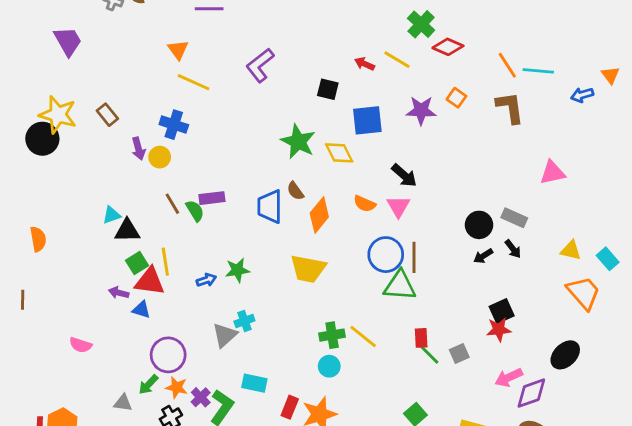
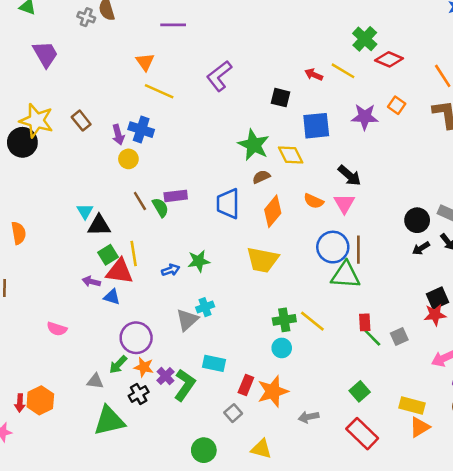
purple arrow: (138, 149) -> (118, 135), moved
brown semicircle: (295, 191) -> (261, 177), moved, turned 102
cyan triangle: (112, 215) -> (85, 211), turned -42

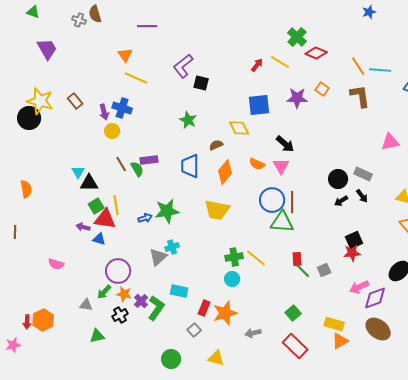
red arrow: (314, 75) -> (257, 65), turned 104
black square: (280, 98) -> (201, 83), moved
green star: (254, 145) -> (188, 120), moved, size x0.7
green star: (199, 261) -> (167, 211), size x1.4
green triangle: (109, 421) -> (97, 336), size x0.6

